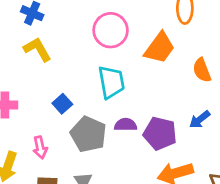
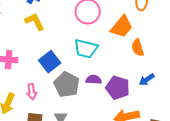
orange semicircle: (202, 70) -> (138, 48), moved
cyan trapezoid: (111, 82) -> (86, 49), turned 110
blue square: (62, 104) -> (50, 62), size x1.5

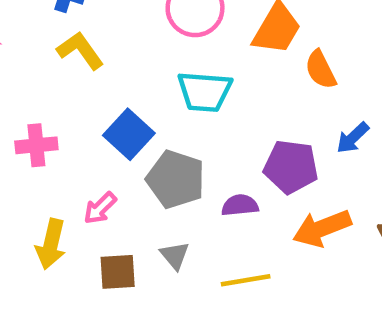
purple semicircle: (94, 80) -> (240, 205), moved
pink arrow: (32, 92) -> (100, 208), turned 63

